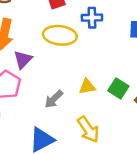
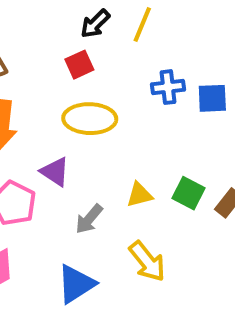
blue cross: (92, 18) -> (168, 87), moved
purple triangle: (23, 60) -> (55, 172), moved, turned -36

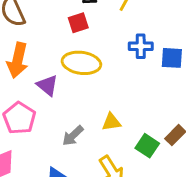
purple triangle: (55, 172) -> (47, 85), moved
green square: (188, 193) -> (147, 146), moved

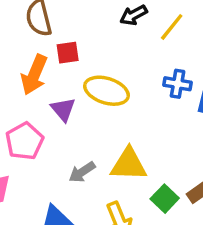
red square: (78, 23) -> (68, 53), moved
yellow triangle: (111, 122) -> (129, 164), size x1.6

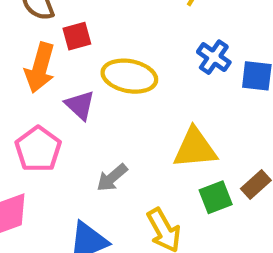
blue cross: (178, 84) -> (214, 57), turned 32
yellow triangle: (129, 164) -> (195, 148), moved
green square: (165, 199) -> (216, 197), turned 32

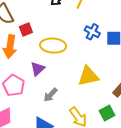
purple triangle: (80, 105) -> (38, 69), moved, turned 42
green square: (216, 197) -> (107, 113), moved

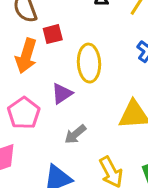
yellow ellipse: (53, 46) -> (89, 63), turned 75

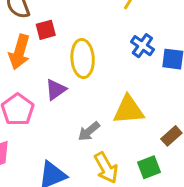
gray arrow: (75, 134) -> (89, 131), moved

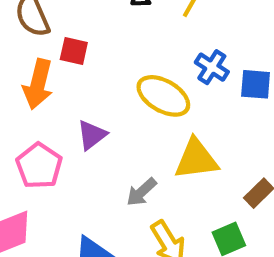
red square: (46, 30) -> (74, 51), turned 30
yellow ellipse: (83, 58) -> (163, 96), moved, turned -54

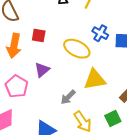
red square: (74, 51) -> (39, 35), moved

